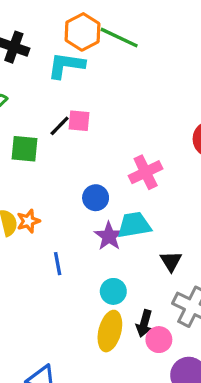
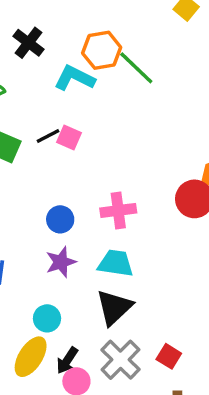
cyan trapezoid: (134, 225) -> (116, 263), moved
black triangle: (171, 261) -> (114, 307), size x1.6

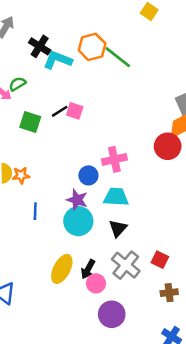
cyan L-shape: (74, 78) -> (58, 60), moved
blue circle: (60, 219) -> (88, 175), moved
purple star: (61, 262) -> (77, 200), turned -30
black triangle: (114, 307) -> (118, 228), size x0.7
cyan circle: (47, 318) -> (78, 221), moved, size x1.5

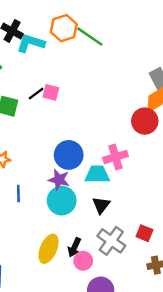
pink cross: (114, 159) -> (115, 157), moved
blue circle: (88, 175) -> (69, 155), size x1.5

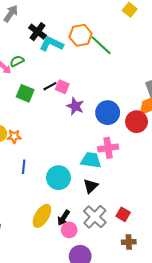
blue circle: (69, 155) -> (108, 113), moved
purple star: (59, 180) -> (75, 106), moved

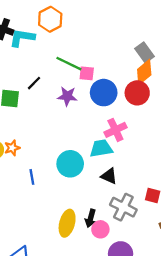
green line: (101, 45) -> (69, 64), moved
pink square: (62, 87) -> (87, 73), moved
cyan circle: (58, 178) -> (70, 164), moved
black triangle: (91, 186) -> (109, 176), turned -35

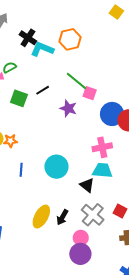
blue circle: (104, 93) -> (112, 114), moved
cyan trapezoid: (101, 148) -> (102, 170), moved
pink circle: (100, 229) -> (81, 238), moved

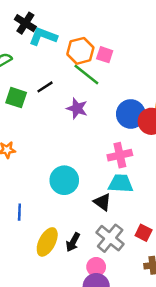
orange hexagon: (70, 39) -> (80, 51), moved
pink square: (90, 93) -> (105, 55), moved
blue line: (21, 170) -> (19, 212), moved

